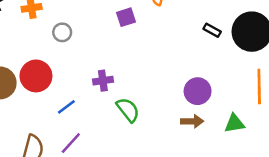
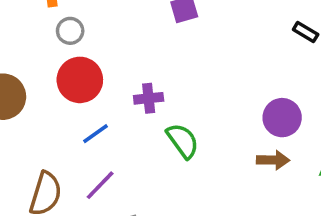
gray circle: (62, 32) -> (70, 31), moved
red circle: (36, 76) -> (80, 80), moved

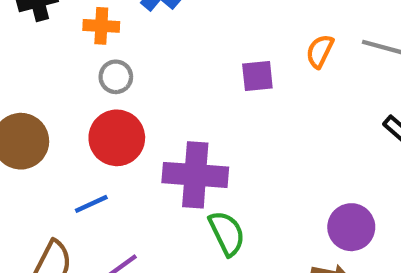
purple cross: (149, 98) -> (195, 175), size x1.8
blue line: (96, 134) -> (91, 204), moved

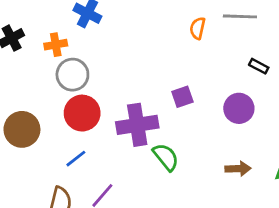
purple square: (257, 76) -> (182, 97), moved
gray circle: (116, 77) -> (72, 75), size x1.5
purple circle: (351, 227) -> (239, 108), moved

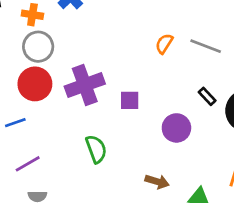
purple cross: (137, 125) -> (85, 85), moved, turned -30

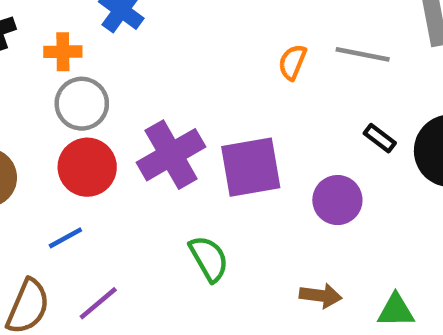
purple square: (130, 100) -> (251, 167), size x1.8

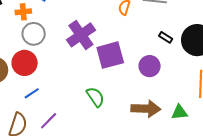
purple cross: (171, 155) -> (81, 35), moved
red circle: (87, 167) -> (25, 63), moved
brown arrow: (321, 296) -> (146, 109), size x1.6

